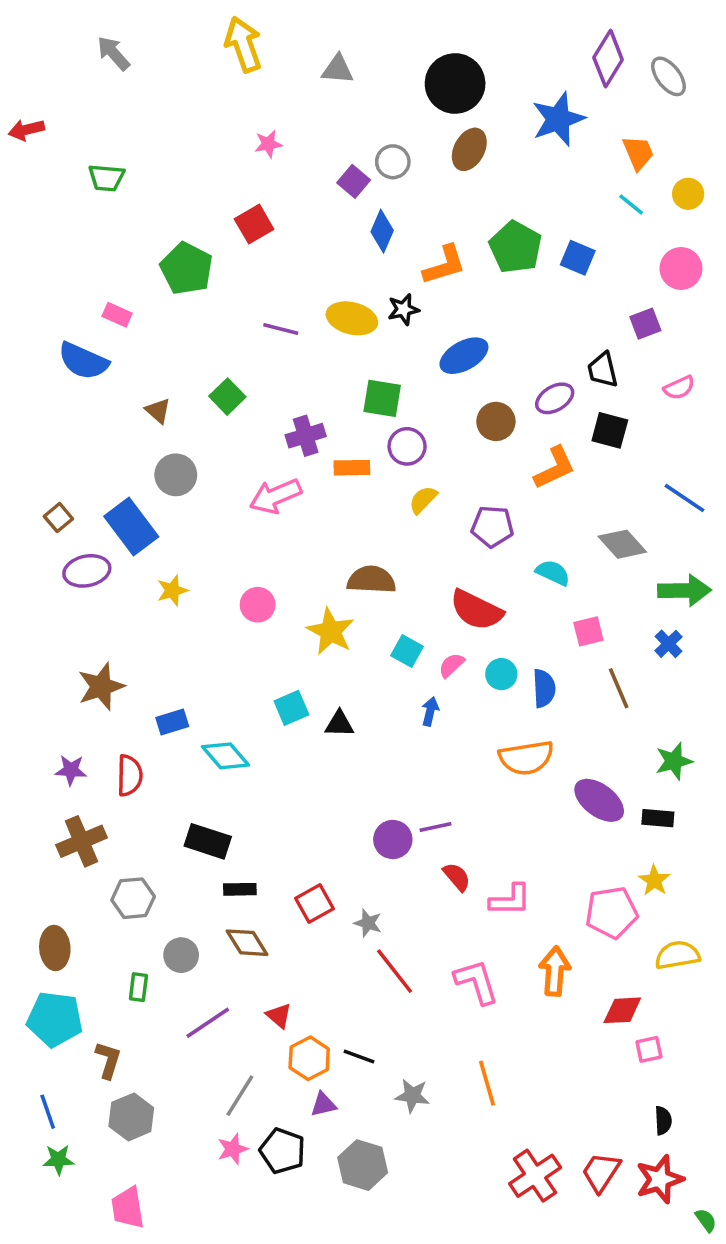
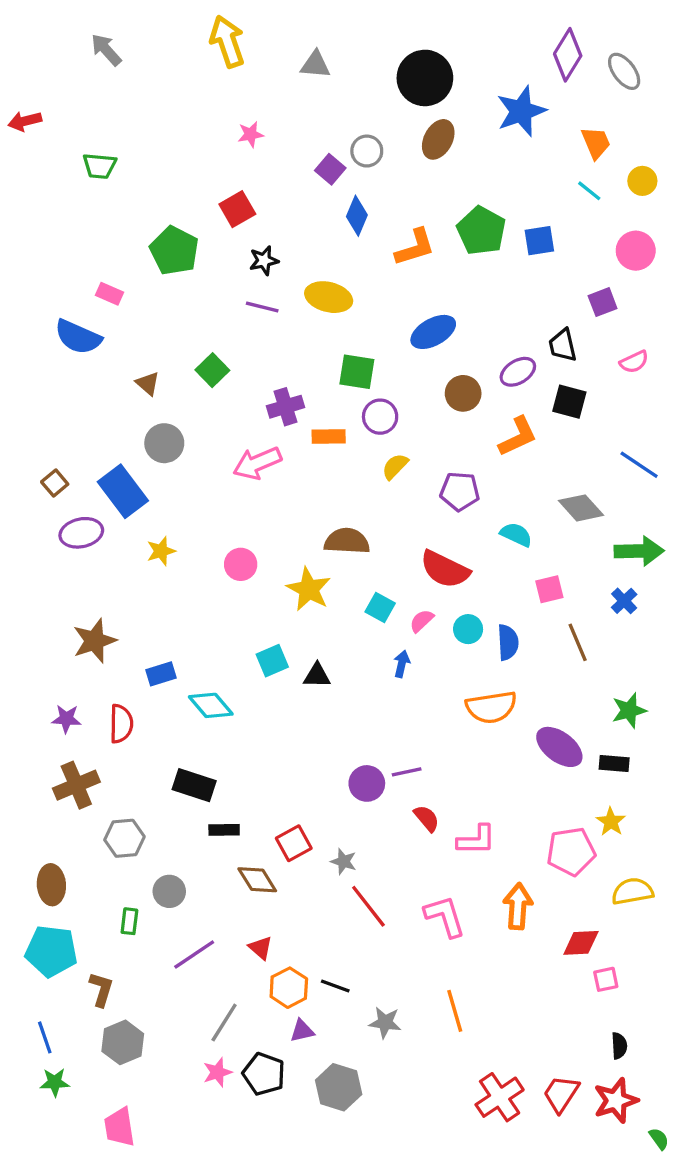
blue square: (578, 258) -> (539, 241), turned -32
black star: (403, 309) -> (264, 261), moved
brown diamond: (247, 943) -> (257, 880), moved

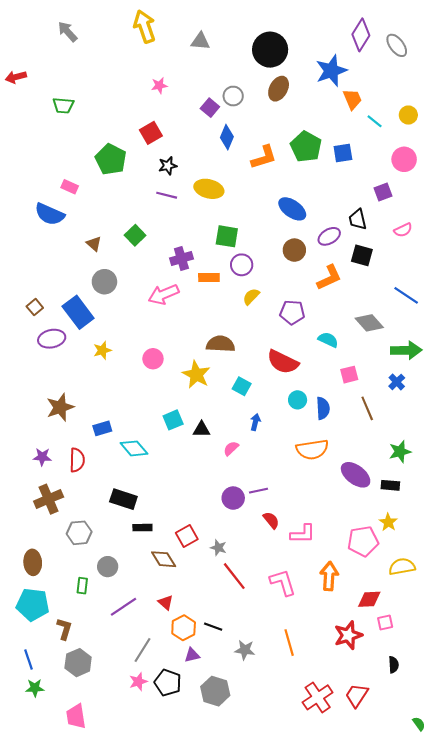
orange trapezoid: (596, 143) -> (352, 99), moved
blue ellipse: (433, 332) -> (292, 209), moved, turned 64
pink semicircle: (422, 621) -> (231, 448), moved
red star: (616, 1101) -> (348, 635), moved

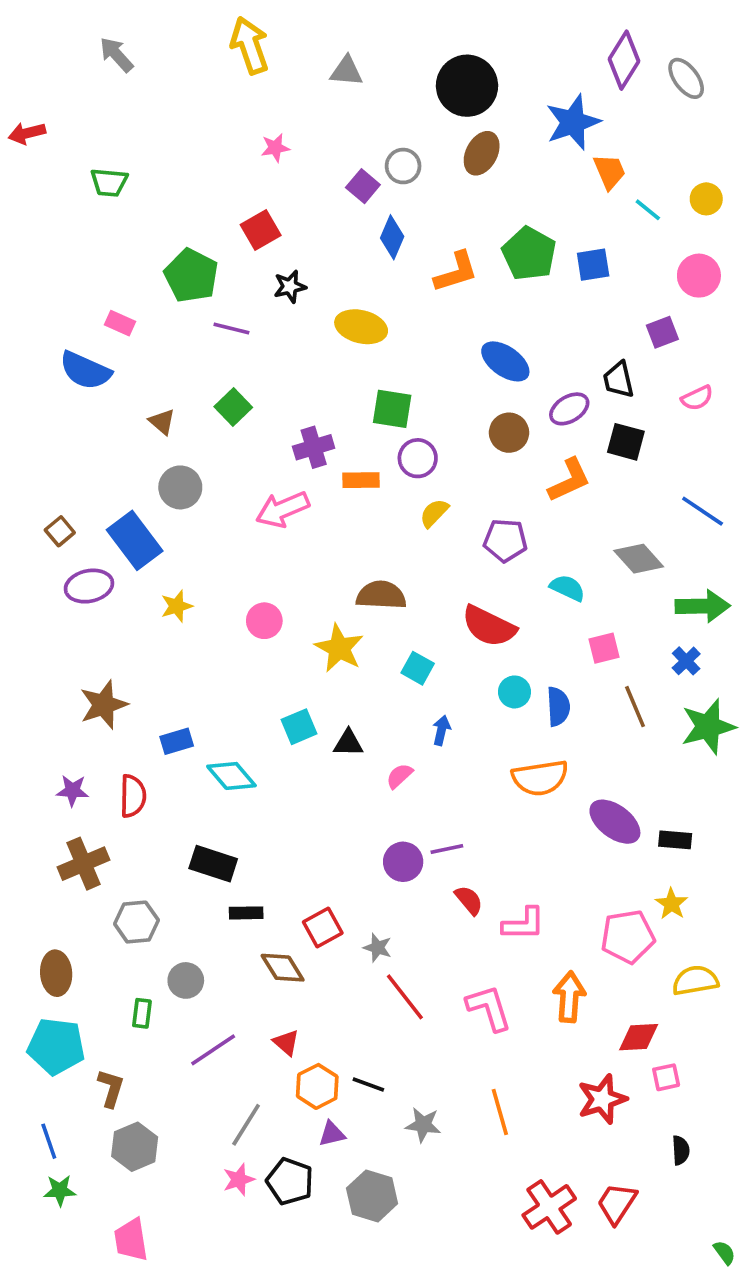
purple line: (167, 195) -> (231, 329), moved
green star: (400, 452) -> (708, 727), moved, size x1.4

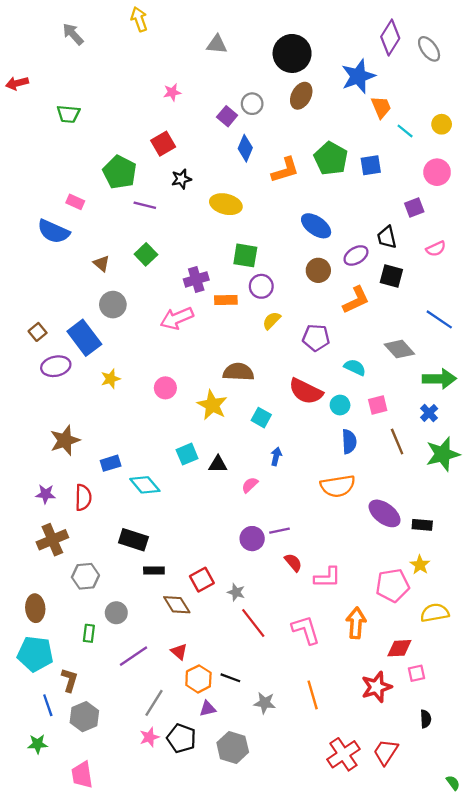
yellow arrow: (250, 46) -> (139, 19), moved, size x0.7
cyan circle: (514, 692) -> (340, 405), moved
blue line: (49, 1141) -> (48, 705), moved

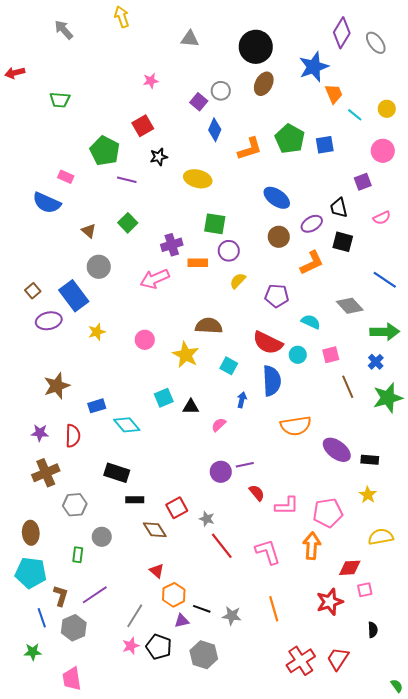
blue semicircle: (349, 442) -> (272, 381), moved, size x1.4
pink pentagon: (393, 585) -> (328, 513), moved
purple line: (133, 656) -> (95, 595), moved
black line: (230, 678) -> (202, 609), moved

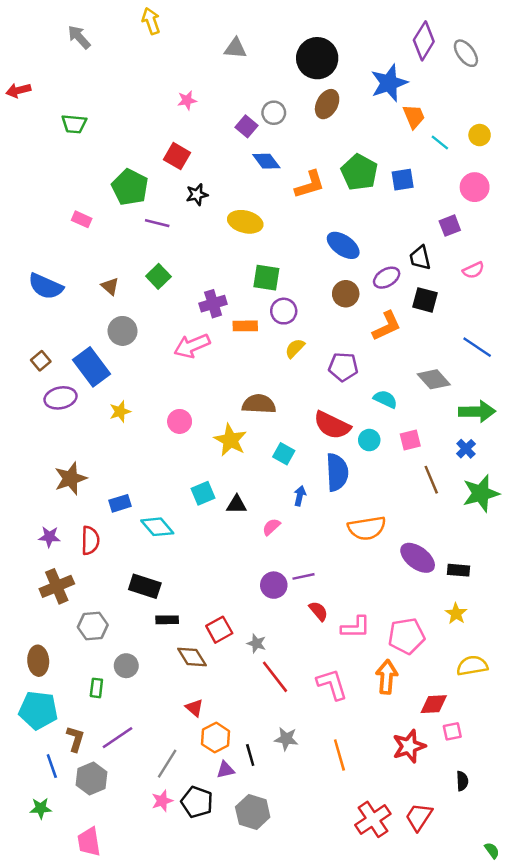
red square: (143, 126) -> (177, 156), turned -30
blue diamond: (215, 130) -> (266, 161), turned -60
blue semicircle: (47, 203) -> (46, 286), moved
black line: (202, 609) -> (250, 755), turned 54
gray star: (232, 616) -> (286, 739), moved

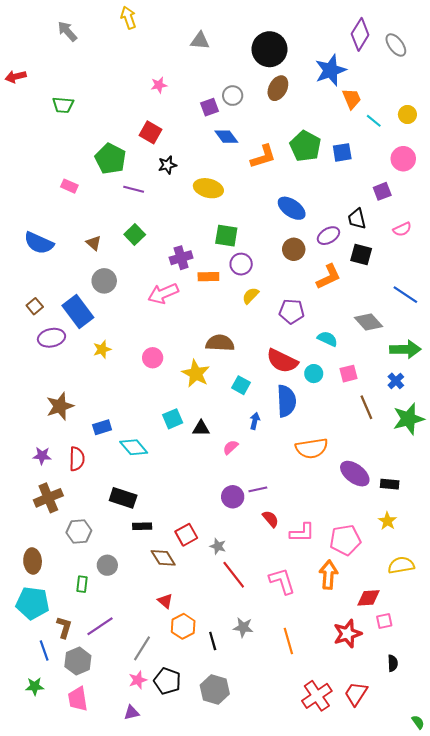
purple square: (246, 126) -> (209, 107), turned 30
purple triangle: (225, 770) -> (132, 713), moved
pink trapezoid: (89, 842) -> (78, 699), moved

